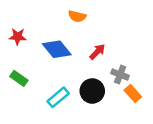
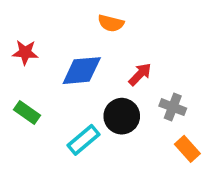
blue diamond: (57, 49) -> (82, 71), turned -56
black circle: (92, 91) -> (122, 116), moved
orange rectangle: (133, 94) -> (187, 149), moved

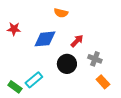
green rectangle: (27, 113) -> (15, 87), moved
cyan rectangle: (83, 140) -> (34, 80), moved

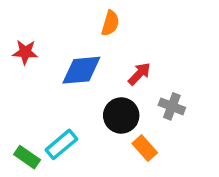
orange semicircle: (61, 13) -> (110, 23), turned -88
orange rectangle: (103, 82) -> (145, 148), moved

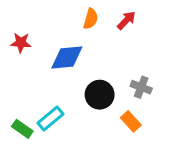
red arrow: (139, 74) -> (126, 20), moved
orange rectangle: (145, 148) -> (131, 121), moved

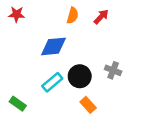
red star: (21, 43) -> (17, 14), moved
cyan rectangle: (51, 118) -> (52, 82), moved
orange rectangle: (131, 121) -> (88, 105), moved

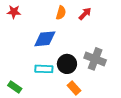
gray cross: (113, 70) -> (95, 59), size x1.5
cyan rectangle: (52, 82) -> (44, 69), turned 42

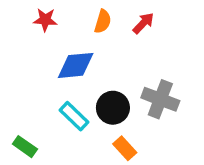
red star: (14, 12) -> (45, 20), moved
cyan rectangle: (44, 69) -> (74, 116), turned 42

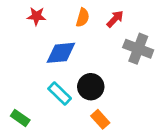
gray cross: (160, 99) -> (138, 49), moved

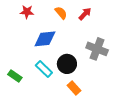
orange semicircle: (83, 18) -> (61, 13), turned -56
gray cross: (138, 49) -> (97, 49), moved
green rectangle: (20, 118) -> (15, 76), moved

